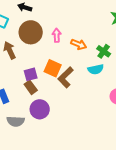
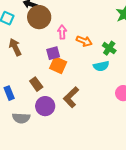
brown circle: (31, 32) -> (39, 17), moved
purple square: (31, 74) -> (53, 53), moved
brown L-shape: (66, 77) -> (71, 97), moved

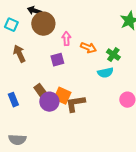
orange square: (58, 65) -> (62, 96), moved
brown L-shape: (71, 97) -> (75, 104), turned 35
purple circle: (45, 106) -> (49, 102), moved
gray semicircle: (21, 118) -> (17, 140), moved

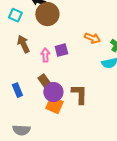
pink arrow: (66, 39) -> (45, 55), moved
orange square: (62, 96) -> (54, 105), moved
brown L-shape: (75, 104) -> (79, 94), turned 100

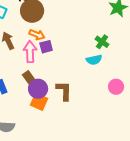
orange arrow: (92, 38) -> (37, 35), moved
pink arrow: (45, 55) -> (30, 52), size x1.5

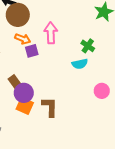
pink arrow: (30, 52) -> (51, 33), moved
brown L-shape: (64, 91) -> (50, 107), moved

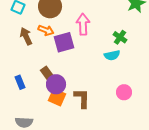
orange arrow: (23, 39) -> (46, 30), moved
purple square: (32, 51) -> (64, 42), size x1.5
pink circle: (102, 91) -> (124, 92), moved

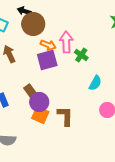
orange arrow: (46, 30) -> (48, 45), moved
green cross: (120, 37) -> (81, 55), moved
cyan semicircle: (112, 55) -> (95, 83), moved, turned -49

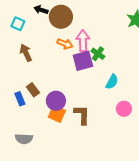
brown circle: (33, 24) -> (61, 17), moved
purple square: (47, 60) -> (83, 61), moved
brown rectangle: (30, 91) -> (33, 90), moved

